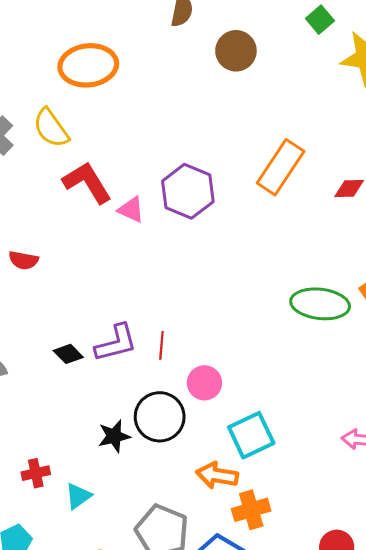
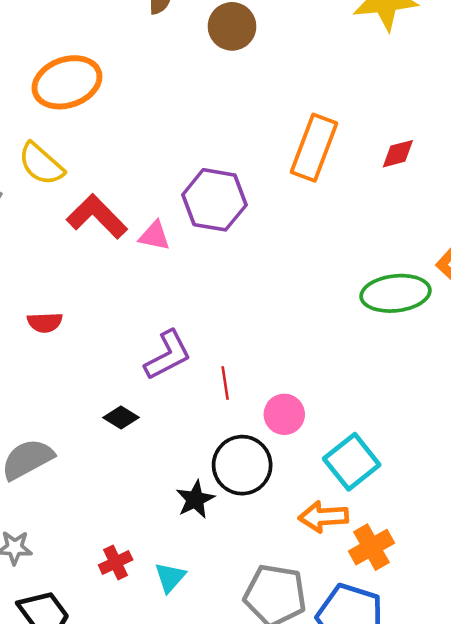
purple L-shape: (116, 343) -> (168, 355), moved

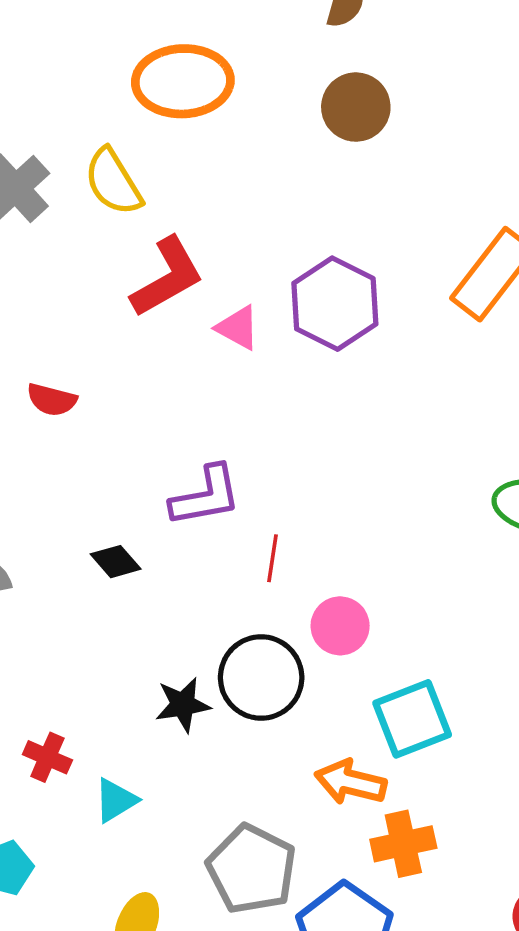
brown circle: (232, 26) -> (356, 107), moved
red L-shape: (97, 217) -> (167, 277), turned 88
red cross: (116, 562) -> (47, 757), turned 32

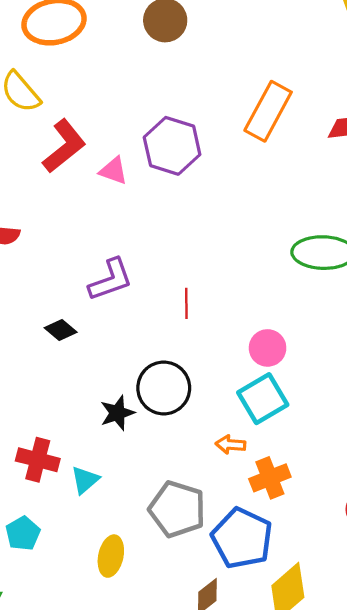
red line: (272, 558) -> (186, 303), moved
pink circle: (340, 626) -> (268, 348), moved
red cross: (47, 757) -> (38, 460), size x1.4
orange arrow: (351, 782) -> (231, 445), size x0.7

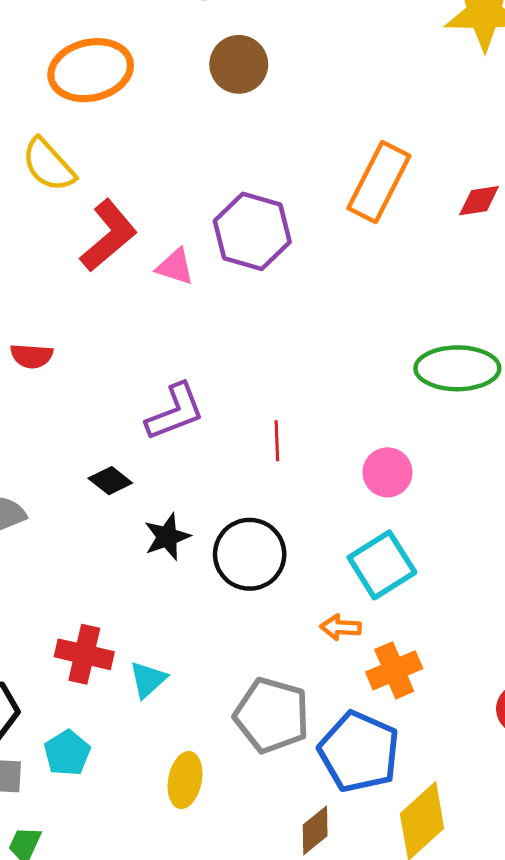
pink circle: (268, 348) -> (387, 472), moved
black star: (117, 413) -> (167, 537), moved

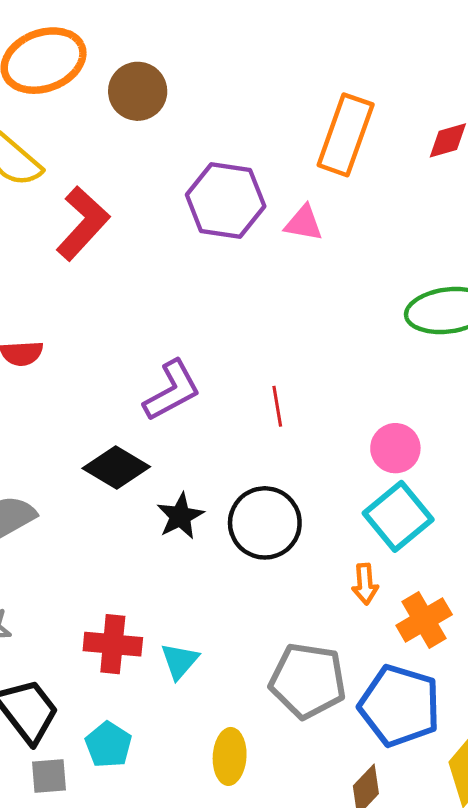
brown circle: (239, 64) -> (138, 91), moved
pink triangle: (175, 267) -> (304, 223), moved
pink circle: (387, 472) -> (395, 448), moved
black diamond: (110, 481) -> (116, 468), size x1.5
orange arrow: (341, 627) -> (365, 584), turned -90

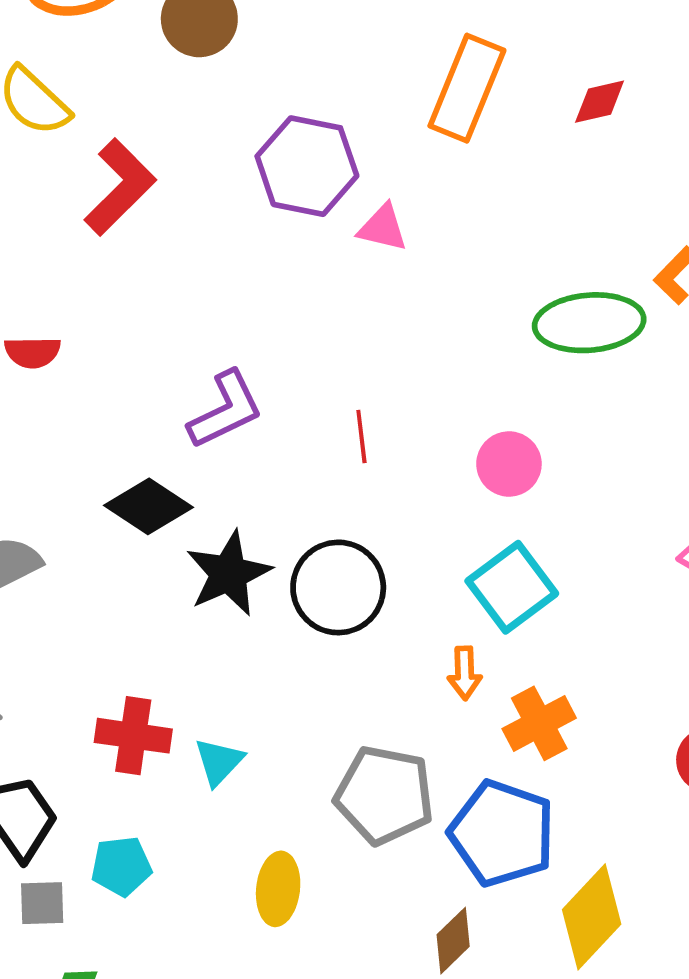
pink triangle: (304, 223) -> (383, 228), moved
pink circle: (395, 448) -> (509, 464), moved
black star: (180, 516) -> (229, 574), size x1.4
cyan pentagon: (108, 745) -> (121, 866), turned 30

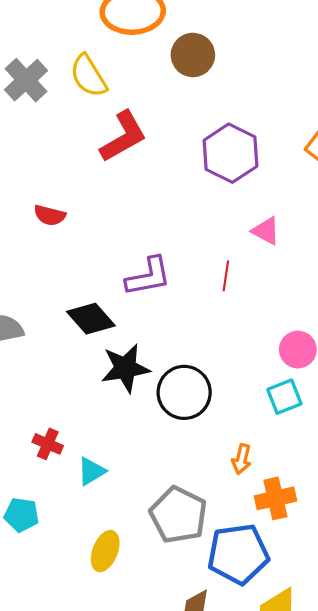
pink triangle: (383, 228) -> (266, 231), moved
red line: (361, 437) -> (226, 276), moved
cyan square: (512, 587) -> (284, 397), moved, size x0.7
red cross: (133, 736) -> (48, 444), size x0.7
blue pentagon: (502, 833) -> (238, 554), turned 30

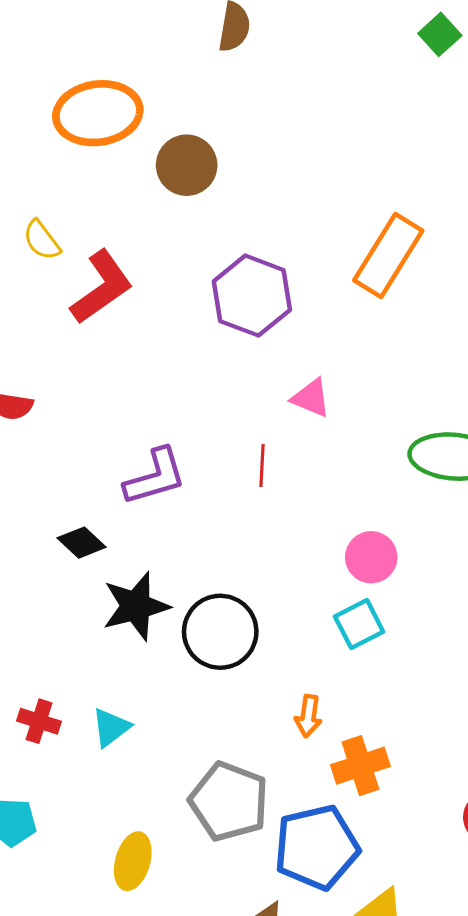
yellow semicircle: (88, 76) -> (42, 240), moved, size x0.7
black diamond: (91, 319) -> (82, 543), size x0.7
cyan triangle: (91, 471) -> (111, 728), moved

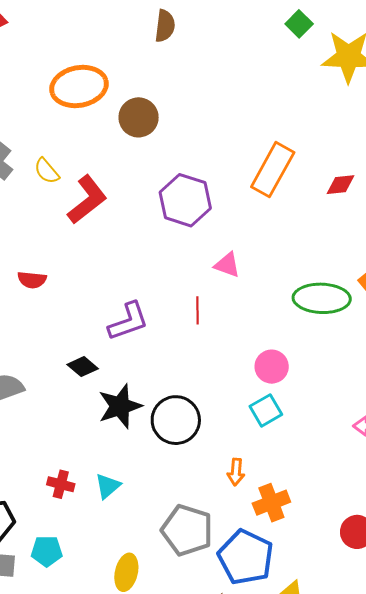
blue pentagon: (317, 847) -> (246, 557), turned -30

